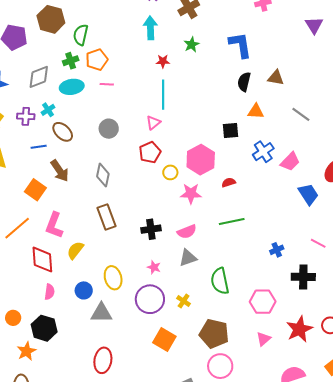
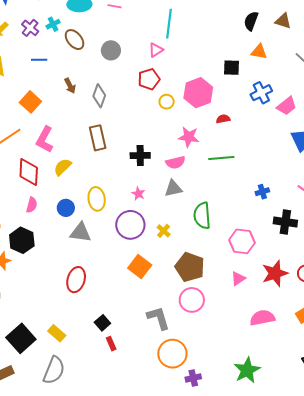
purple cross: (26, 116) -> (30, 28), turned 30
brown ellipse: (63, 132) -> (75, 40), moved
brown arrow: (60, 171) -> (70, 86), moved, size x0.7
pink star: (191, 194) -> (189, 137), moved

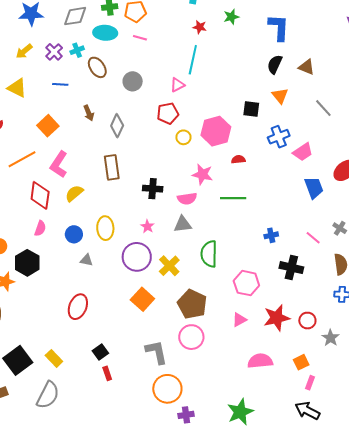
orange triangle: (259, 52) -> (280, 96), turned 36
yellow cross: (164, 231) -> (169, 266), size x1.5
gray triangle: (81, 232) -> (86, 260), size x0.6

